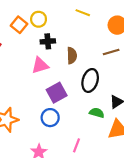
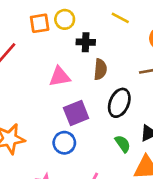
orange square: (19, 25) -> (40, 23), turned 35
black cross: (48, 41) -> (86, 42), moved
green semicircle: (97, 113) -> (123, 144), turned 32

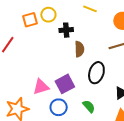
pink triangle: (60, 77) -> (41, 87), moved
green semicircle: (123, 144) -> (89, 106), moved

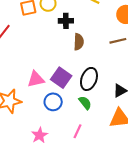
black ellipse: (96, 73) -> (89, 79), moved
purple square: (65, 84) -> (61, 78), turned -30

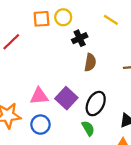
black cross: (66, 21) -> (80, 38), turned -32
blue circle: (53, 102) -> (40, 125), moved

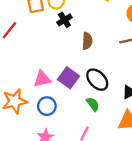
black cross: (80, 38) -> (64, 20), moved
black ellipse: (96, 104) -> (97, 80), turned -65

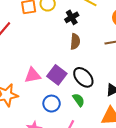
black cross: (64, 20) -> (72, 17), moved
blue circle: (47, 106) -> (52, 104), moved

